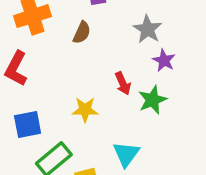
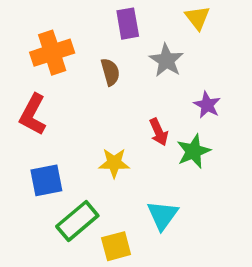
gray star: (148, 29) -> (166, 60), moved
brown semicircle: (82, 32) -> (110, 72), turned -40

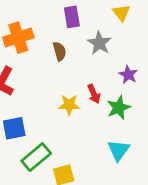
yellow star: (114, 163) -> (69, 105), moved
cyan triangle: (163, 215) -> (119, 150), moved

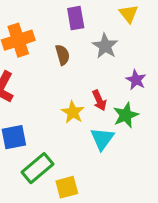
yellow star: (69, 105) -> (73, 112), turned 30
cyan triangle: (119, 150) -> (102, 139), moved

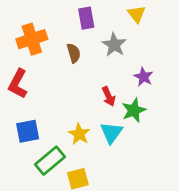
yellow star: (73, 112) -> (79, 134), moved

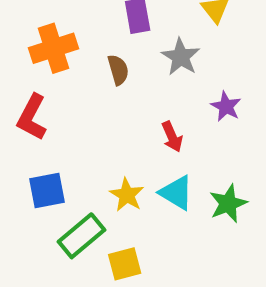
green star: (134, 110) -> (228, 203), moved
cyan triangle: (111, 133) -> (176, 193), turned -35

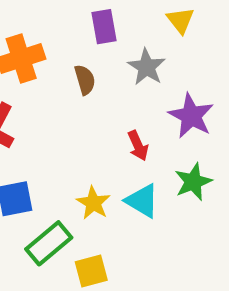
purple star: (226, 106) -> (191, 116), size x1.5
green star: (228, 203) -> (193, 182), moved

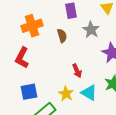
red arrow: (138, 146) -> (77, 71), moved

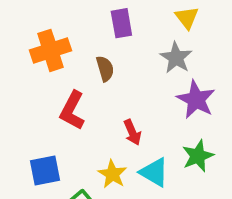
gray star: (91, 30) -> (176, 58), moved
red L-shape: (22, 58) -> (72, 110), moved

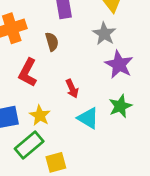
yellow star: (112, 174) -> (40, 115), moved

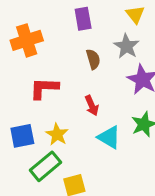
brown semicircle: (52, 42) -> (93, 59), moved
red L-shape: (28, 73) -> (44, 88), turned 64

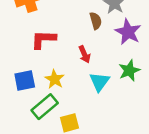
brown semicircle: (93, 59) -> (96, 21), moved
cyan triangle: (109, 137) -> (99, 82), turned 35

